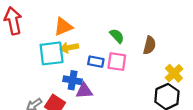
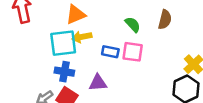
brown semicircle: (149, 45) -> (165, 20), moved
blue cross: (73, 80) -> (64, 72), moved

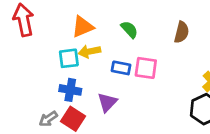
green semicircle: (133, 24) -> (129, 29), moved
cyan square: (63, 43) -> (69, 58), size x0.7
purple triangle: (98, 83) -> (107, 102), turned -42

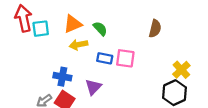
green semicircle: (129, 29) -> (100, 29), moved
cyan square: (69, 58) -> (41, 29), moved

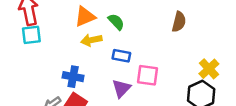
cyan square: (41, 29) -> (31, 35), moved
pink square: (125, 58) -> (148, 75), moved
purple triangle: (93, 87) -> (121, 88), moved

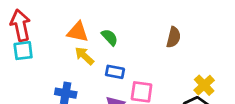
orange triangle: (85, 17) -> (78, 32), turned 35
yellow arrow: (91, 40) -> (84, 56), turned 54

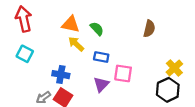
cyan square: (23, 51) -> (25, 54), moved, turned 35

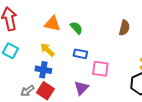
yellow arrow: (76, 44) -> (47, 50), moved
purple triangle: (101, 84) -> (81, 88), moved

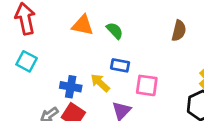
yellow arrow: (47, 50) -> (100, 83), moved

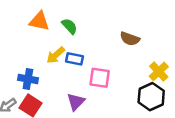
brown semicircle: (179, 31) -> (130, 39), moved, turned 96
yellow arrow: (100, 83) -> (56, 55), moved, turned -84

